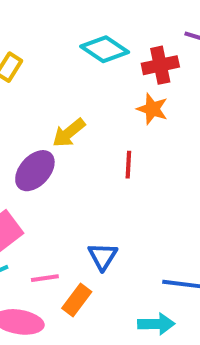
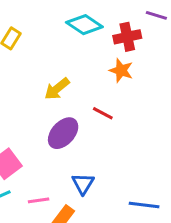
red line: (128, 165) -> (103, 113), turned -65
purple ellipse: (35, 171) -> (63, 133), moved

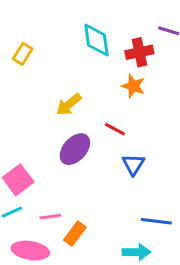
cyan diamond: (84, 25) -> (96, 40), turned 48
blue triangle: (83, 184) -> (133, 164), moved

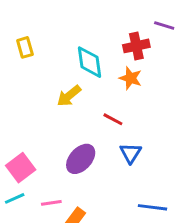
cyan diamond: (96, 40) -> (89, 62), moved
yellow rectangle: (23, 54) -> (25, 47), turned -48
purple ellipse: (75, 149) -> (81, 159), moved

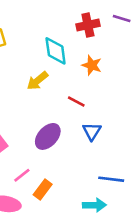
red cross: (136, 46) -> (88, 25), moved
pink line: (51, 203) -> (22, 175), turned -30

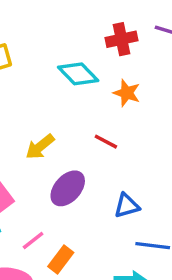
cyan diamond: (56, 51) -> (78, 74), turned -36
yellow arrow: (37, 81) -> (40, 147), moved
blue triangle: (92, 131) -> (127, 206), moved, turned 42

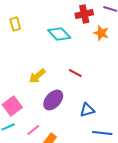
orange star: (127, 93) -> (101, 33), moved

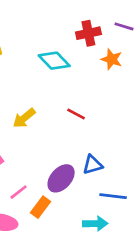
purple ellipse: (53, 100) -> (61, 178), moved

